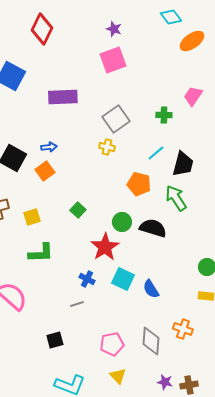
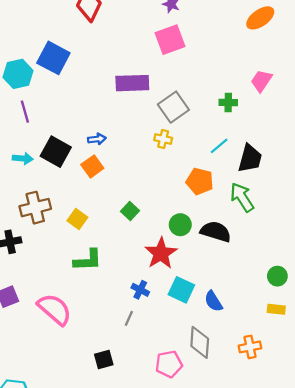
purple rectangle: (63, 97) -> (132, 83), moved
yellow square: (32, 217) -> (77, 219), turned -36
gray line: (77, 304) -> (129, 318), turned -48
orange cross: (183, 329) -> (250, 347), turned -30
gray diamond: (151, 341) -> (200, 342), moved

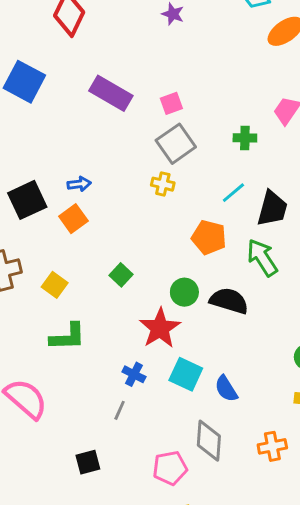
pink square: (170, 40) -> (171, 103), moved, size x0.6
purple rectangle: (132, 83) -> (111, 93), moved, turned 32
black square: (56, 152) -> (27, 200), turned 36

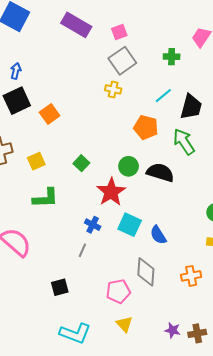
blue arrow: (79, 184) -> (16, 71), moved, turned -70
green square: (121, 275) -> (81, 163), moved
yellow square: (55, 285) -> (36, 161), turned 30

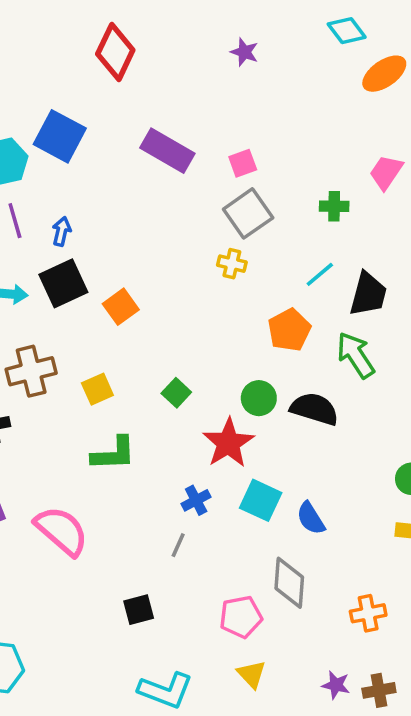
orange pentagon: (146, 127) -> (289, 330), turned 30
blue cross: (93, 225) -> (196, 500), turned 35
orange cross: (191, 276) -> (368, 613), moved

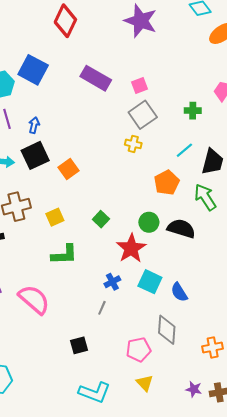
purple star: (244, 52) -> (141, 21), size x2.0

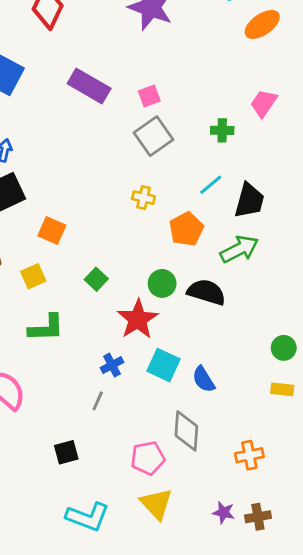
yellow cross: (133, 144) -> (143, 198), moved
orange square: (69, 169) -> (52, 231), moved, turned -30
green arrow: (205, 197) -> (239, 249), turned 96
yellow triangle: (145, 383) -> (156, 504), size x1.4

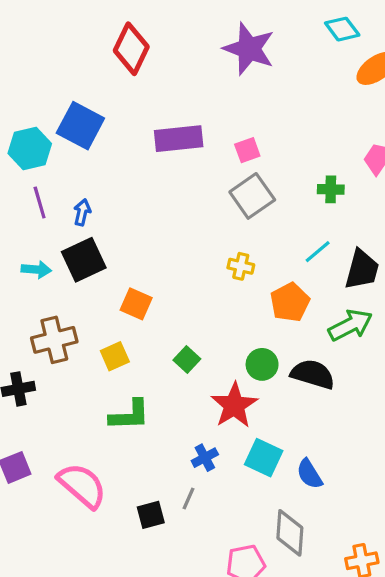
purple rectangle: (89, 86) -> (179, 139), turned -36
black square: (66, 452) -> (151, 515), moved

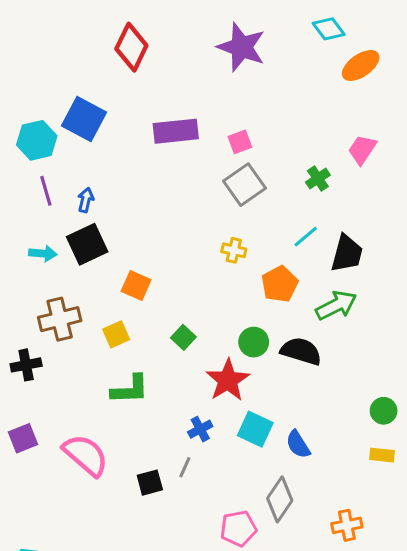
green cross: (331, 189) -> (318, 179), turned -35
gray diamond: (290, 533) -> (280, 499), turned 30

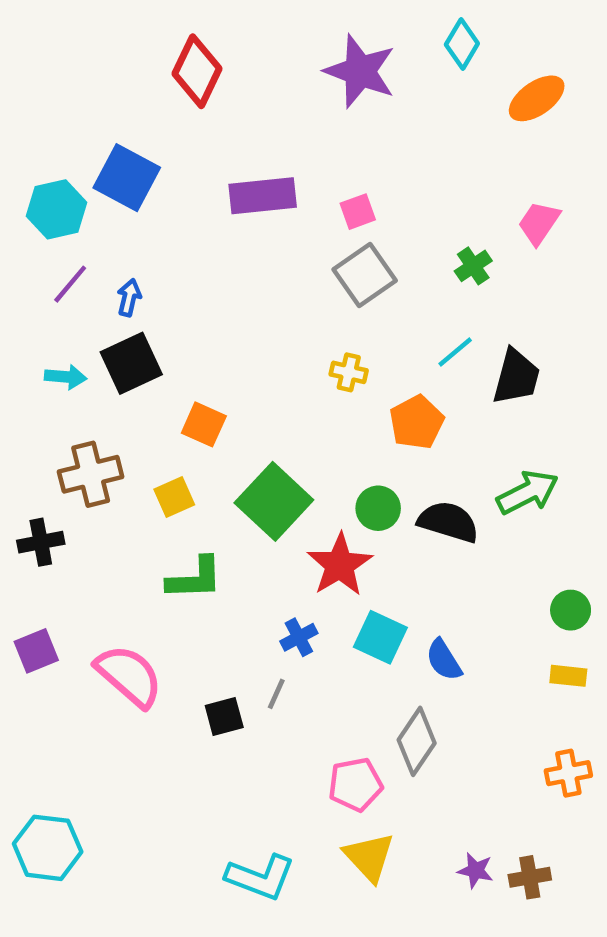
cyan diamond: (329, 29) -> (462, 44), moved, turned 68
purple line: (46, 191) -> (70, 284), turned 56
green arrow: (336, 305) -> (528, 492), moved
green square: (183, 337) -> (274, 501), size x2.0
orange cross: (347, 525) -> (568, 773), moved

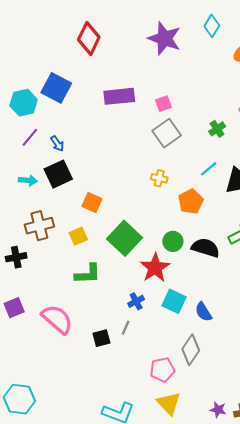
blue arrow: (129, 298) -> (57, 144), turned 133

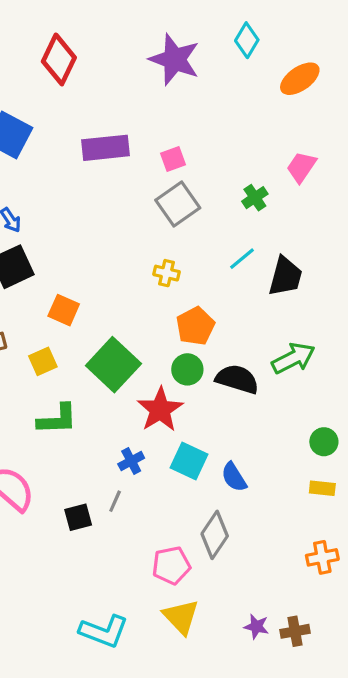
orange pentagon: (191, 201) -> (195, 326), moved

